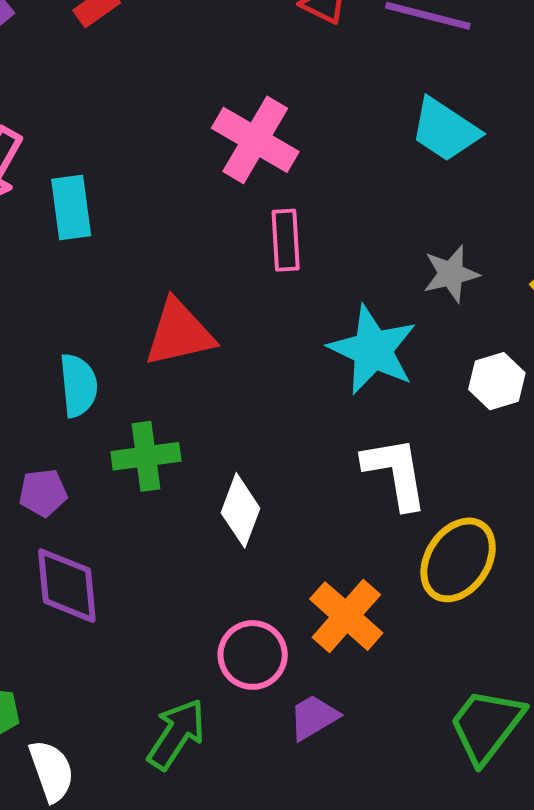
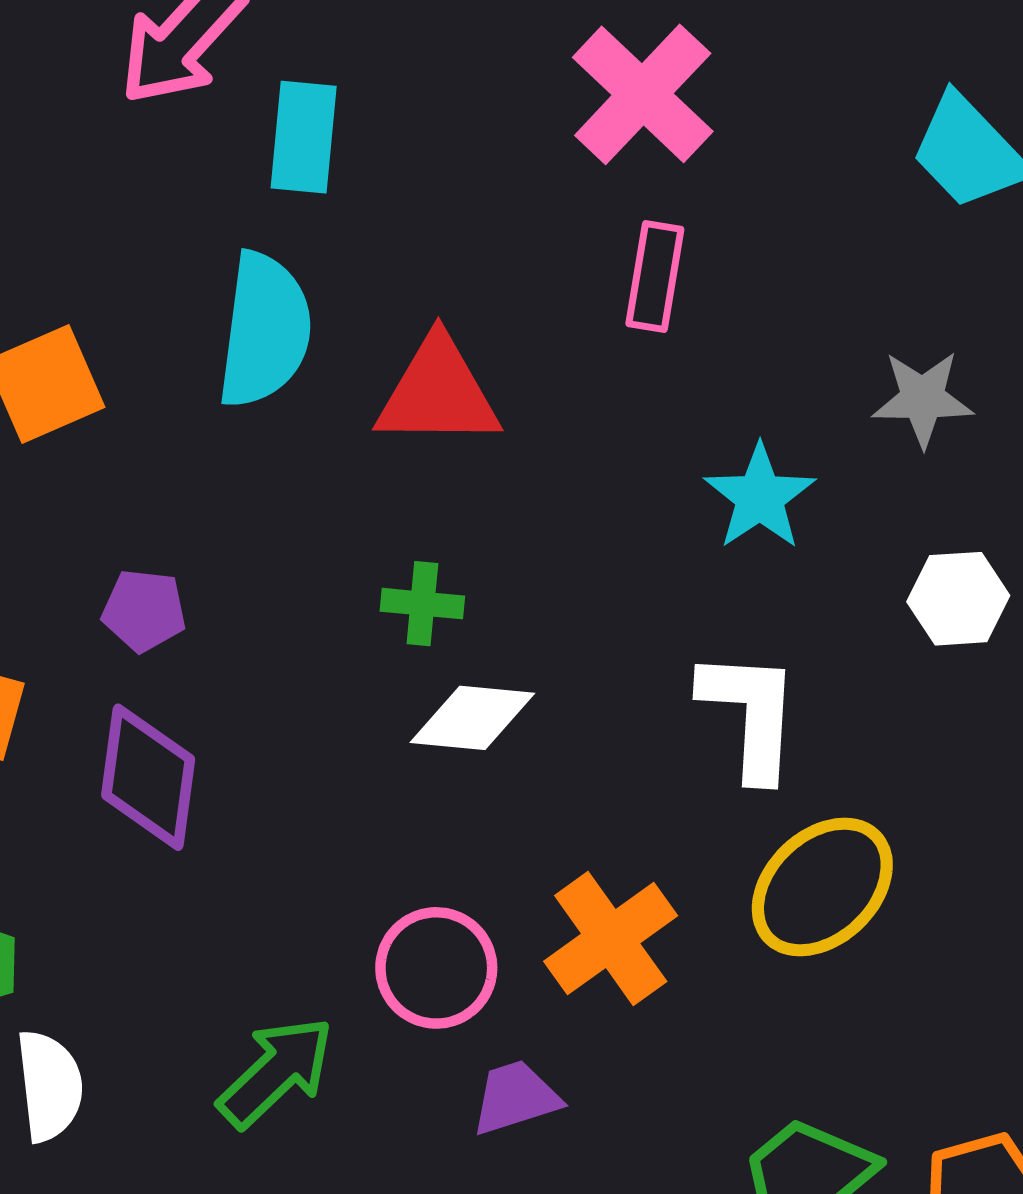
cyan star: (373, 350) -> (760, 497), size x0.7
cyan semicircle: (78, 385) -> (265, 330), moved, size x1.4
green cross: (146, 456) -> (422, 604), moved, size x0.7
white diamond: (241, 510) -> (472, 718), turned 62

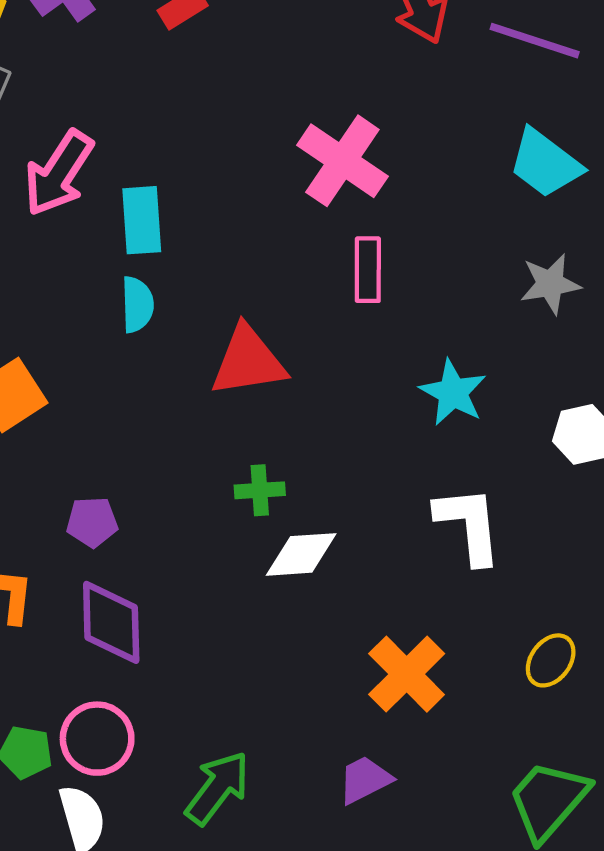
cyan semicircle: (265, 330) -> (137, 304), moved, size x0.6
gray star: (923, 399) -> (550, 284), moved
yellow ellipse: (822, 887) -> (551, 660), moved, size x0.6
pink circle: (436, 968) -> (97, 739), moved

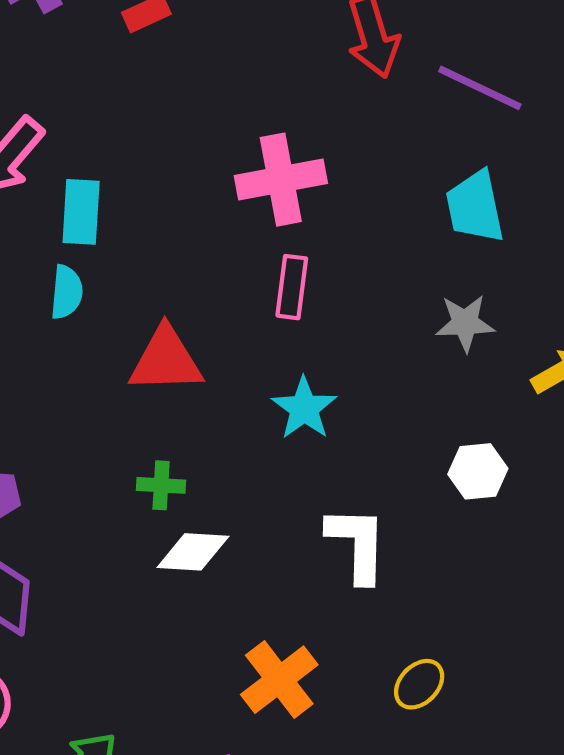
pink cross: (342, 161) -> (281, 180), turned 38
cyan trapezoid: (545, 163) -> (475, 207), turned 34
cyan star: (453, 393) -> (304, 408), moved

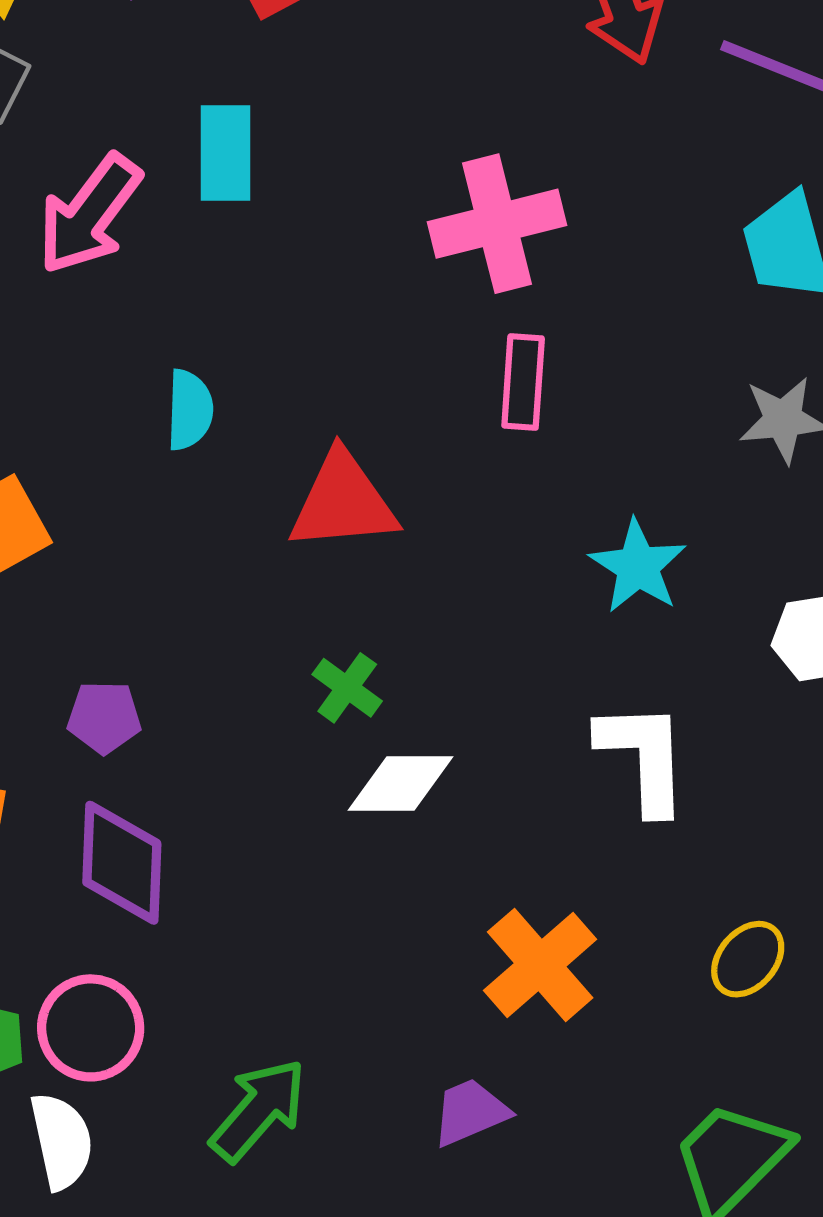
cyan rectangle: (81, 212) -> (226, 153), moved
cyan star: (304, 408) -> (638, 566), moved
green cross: (161, 485) -> (347, 688), turned 36

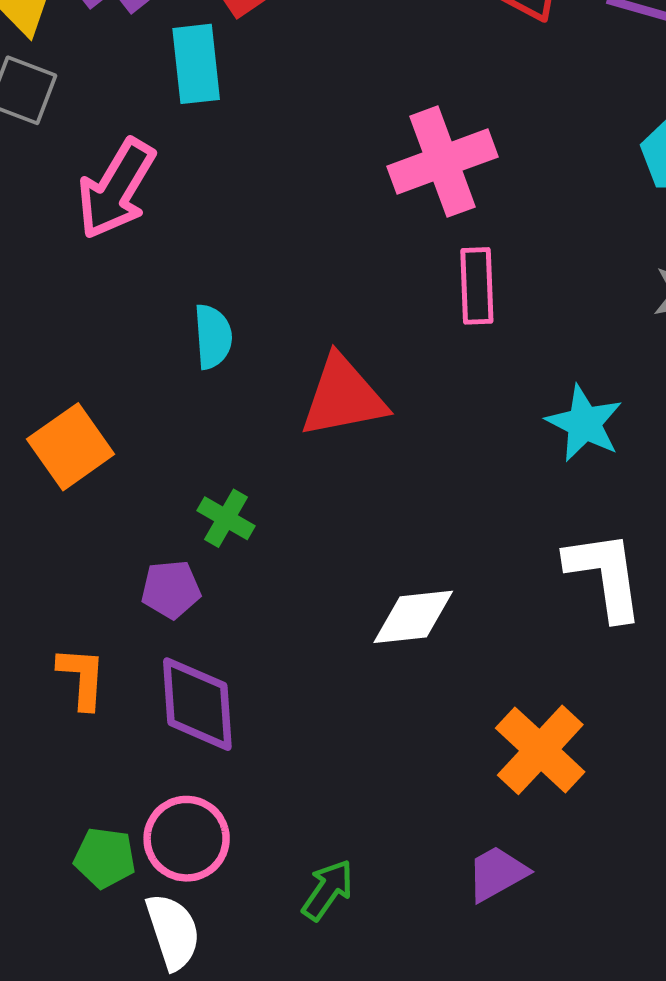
cyan rectangle: (226, 153) -> (196, 64), moved
green cross: (347, 688) -> (226, 518), moved
green arrow: (258, 1110) -> (328, 890), size x0.7

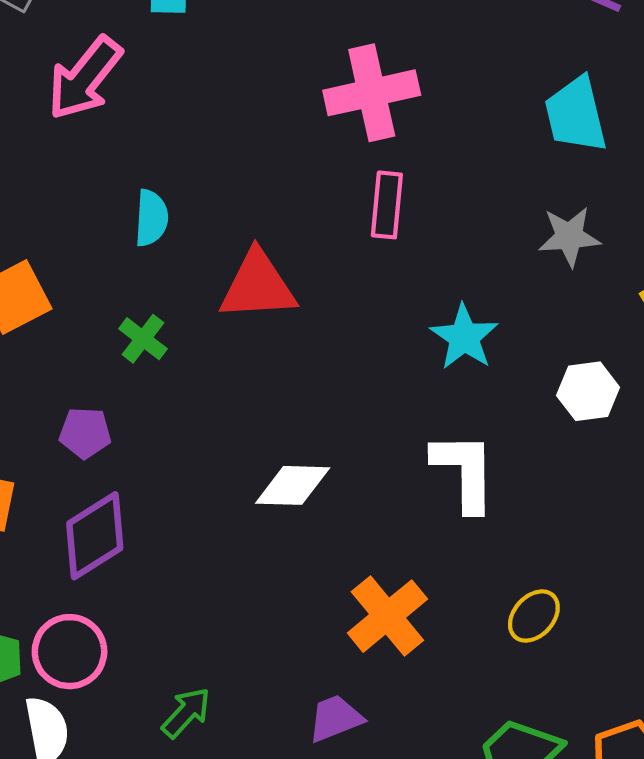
green cross: (226, 518) -> (143, 339), moved
purple diamond: (197, 704) -> (95, 536), turned 54

